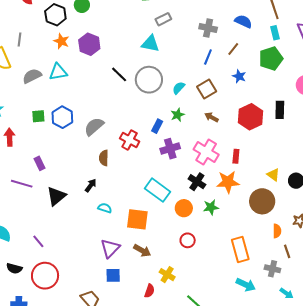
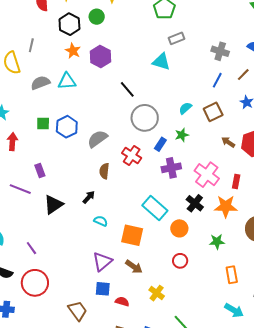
gray circle: (149, 80) -> (145, 118), moved
brown arrow: (211, 117) -> (228, 142), moved
green star: (211, 207) -> (217, 242), moved
orange rectangle: (240, 249) -> (232, 275), size x0.7
red semicircle: (149, 291) -> (122, 302), moved, turned -96

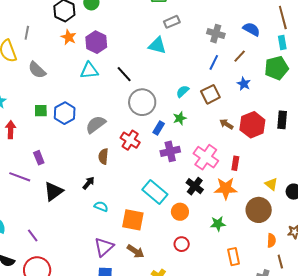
cyan triangle: (67, 81) -> (89, 70), moved
gray semicircle: (40, 83) -> (37, 70), turned -114

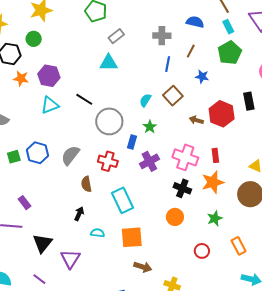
black triangle: (53, 191) -> (42, 243), moved
cyan rectangle: (155, 192) -> (122, 200), moved, turned 40
red circle: (182, 244) -> (202, 251), moved
purple triangle: (104, 247) -> (70, 259), moved

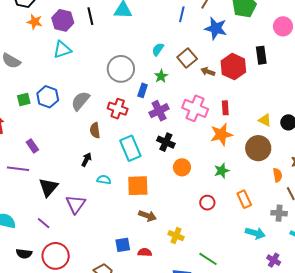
blue star: (202, 77) -> (216, 28), size x1.6
brown square: (173, 96) -> (187, 58), moved
black line: (84, 99) -> (90, 16), moved, turned 42
black cross: (182, 188) -> (166, 142), moved

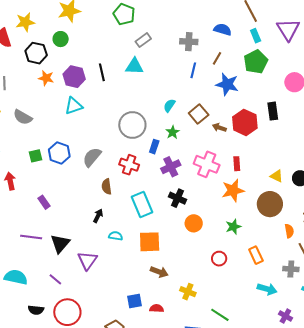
purple line: (18, 169) -> (31, 237), moved

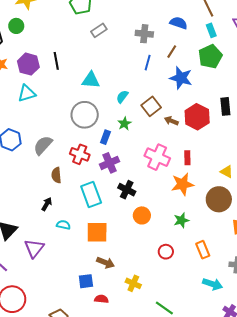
cyan triangle: (134, 66) -> (91, 80), moved
purple cross: (171, 167) -> (110, 163), moved
blue square: (135, 301) -> (86, 281), moved

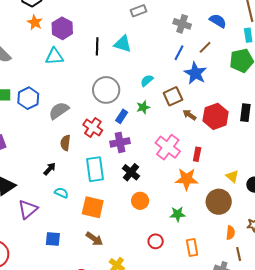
black line: (56, 61) -> (97, 46), moved
blue star: (181, 78) -> (195, 73), moved
cyan triangle: (91, 80) -> (123, 44), moved
blue square: (86, 281) -> (53, 239), moved

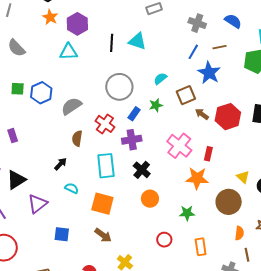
brown line: (205, 47) -> (219, 47), turned 32

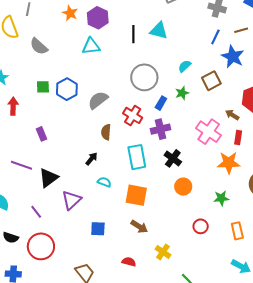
brown arrow: (202, 114) -> (232, 115), moved

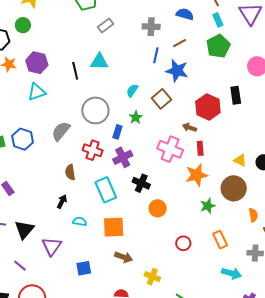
gray semicircle: (98, 100) -> (61, 131), moved
green star: (221, 198) -> (208, 206), moved

